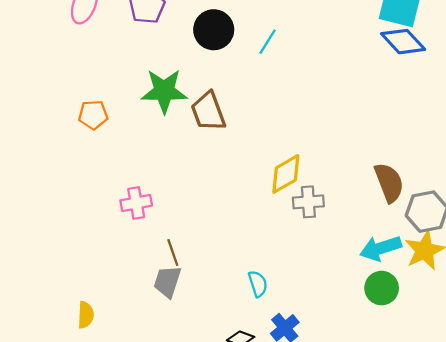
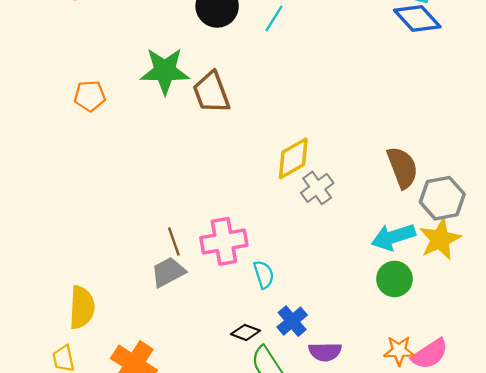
gray cross: (308, 202) -> (317, 188), turned -32
pink cross: (136, 203) -> (224, 241), moved, size x1.4
gray trapezoid: (167, 282) -> (168, 272), turned 44
yellow semicircle: (86, 315) -> (82, 307), size x1.5

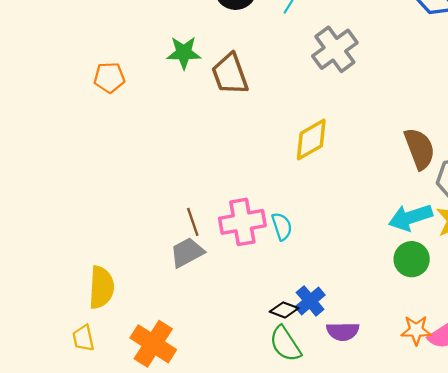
green star: (165, 71) -> (184, 53), size x0.7
gray cross: (317, 188) -> (335, 49), moved, size x1.4
cyan semicircle: (264, 274) -> (282, 226), moved
black diamond: (246, 332) -> (284, 310), moved

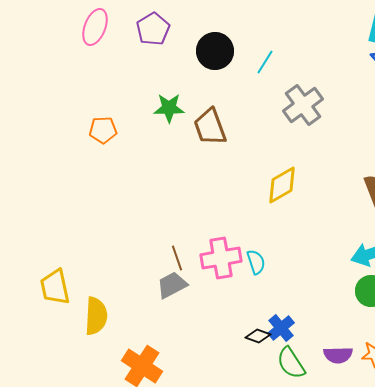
purple semicircle: (343, 331) -> (338, 355), moved
yellow trapezoid: (83, 338) -> (55, 287), moved, size x1.5
green semicircle: (285, 344) -> (291, 363), moved

